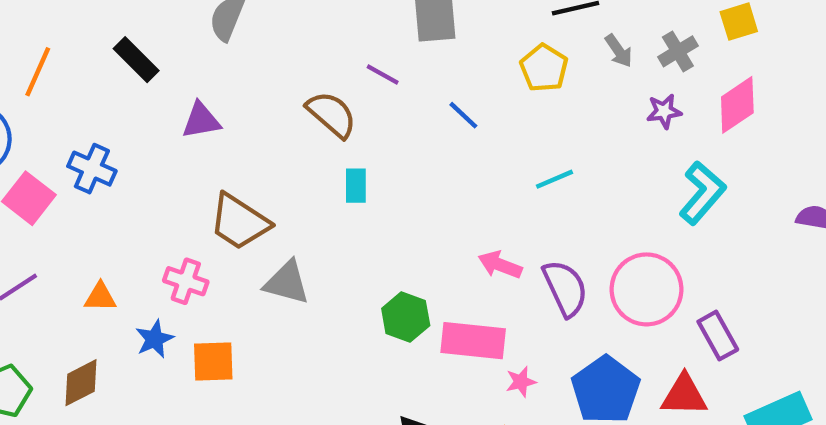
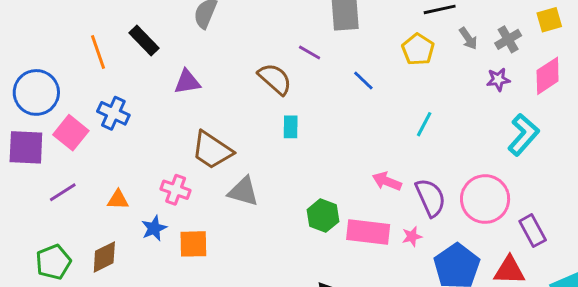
orange line: (38, 72) -> (98, 52), moved, turned -44
cyan line: (555, 179) -> (424, 124), turned -40
pink star: (521, 382) -> (412, 236), moved

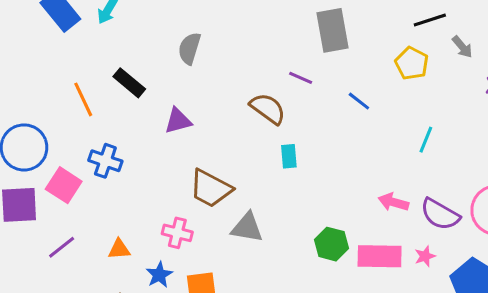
purple semicircle: (430, 198) -> (440, 214), turned 150

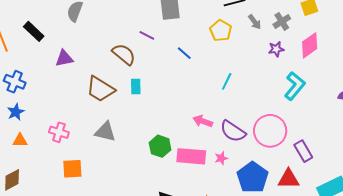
brown trapezoid: (211, 189) -> (100, 89), moved
blue star: (159, 275) -> (16, 112), moved

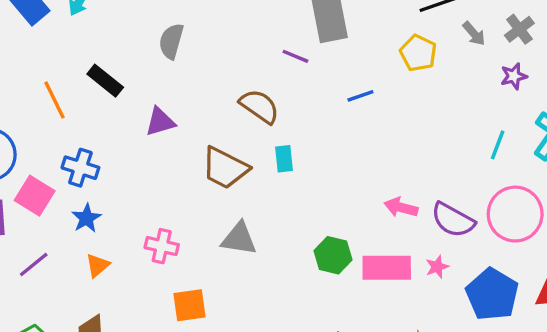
purple line: (147, 35) -> (295, 56), moved
blue line: (184, 53) -> (360, 96), turned -56
cyan line: (227, 81) -> (498, 145), moved
orange triangle: (20, 140) -> (98, 265), turned -35

